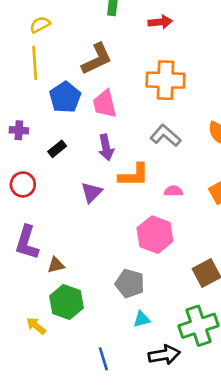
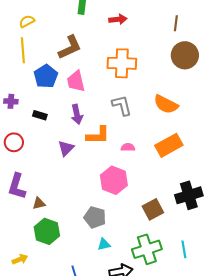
gray L-shape: (165, 136) -> (122, 105), turned 35
black rectangle: (57, 149) -> (40, 115), turned 56
yellow arrow: (36, 326) -> (20, 259), moved, turned 119

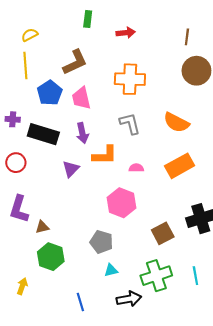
black rectangle: (40, 115) -> (43, 134), size x2.0
yellow arrow: (20, 259) -> (22, 286), turned -49

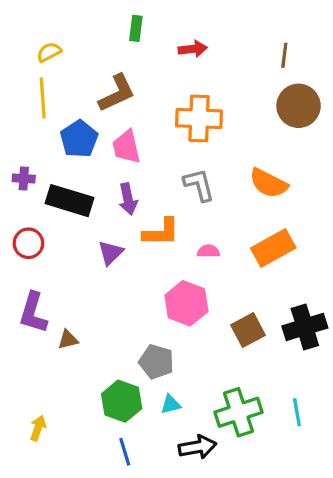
brown square: (163, 233) -> (248, 330), moved
green hexagon: (51, 257) -> (122, 401), moved

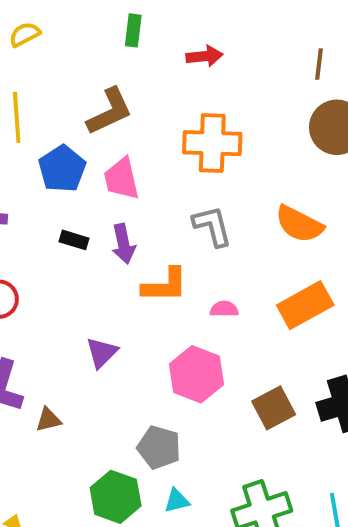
yellow semicircle: (49, 52) -> (25, 34), moved
black rectangle: (70, 201) -> (74, 240), moved, size x0.5
purple triangle: (111, 253) -> (102, 353), moved

